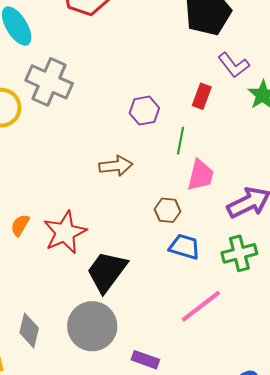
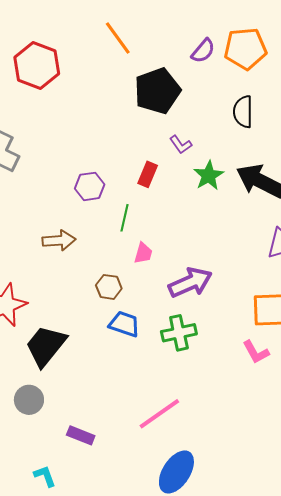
purple L-shape: (234, 65) -> (181, 145), size x0.7
pink trapezoid: (201, 175) -> (143, 253), size x0.7
pink line: (201, 306) -> (159, 414), moved
gray circle: (92, 326) -> (29, 400), size x0.6

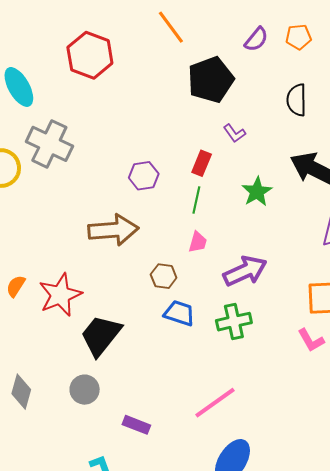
orange pentagon: (245, 49) -> (298, 37), size x0.6
green star: (209, 175) -> (257, 192), moved
green line: (125, 218) -> (196, 200), moved
brown arrow: (59, 240) -> (113, 230), size x1.5

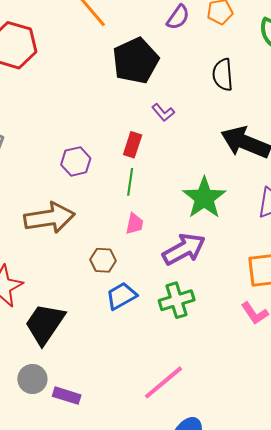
green star: (257, 192) -> (204, 198), moved, size x1.4
blue trapezoid: (179, 313) -> (121, 296), turned -44
purple rectangle: (136, 425) -> (67, 396), moved

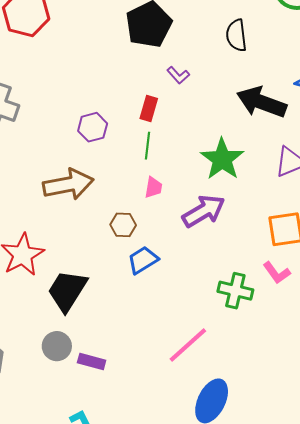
green cross: (177, 300) -> (235, 291), moved, turned 32

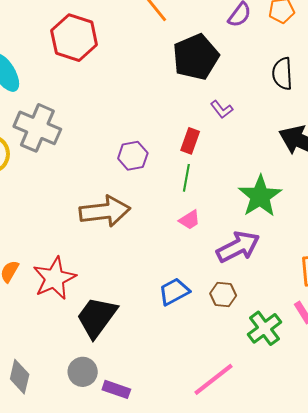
pink trapezoid: (153, 187) -> (190, 220), turned 45
brown hexagon: (123, 225) -> (223, 295), moved
green cross: (235, 291) -> (265, 328), turned 36

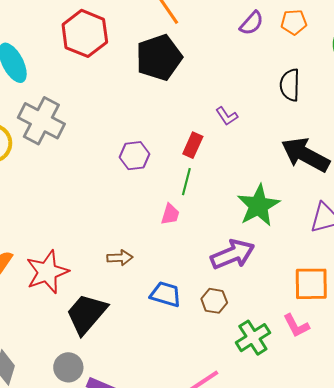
black pentagon: (196, 57) -> (159, 58), moved
brown arrow: (105, 211) -> (120, 258), moved, size x0.5
pink trapezoid: (190, 220) -> (170, 214), moved, turned -45
blue trapezoid: (174, 292) -> (166, 294), turned 40

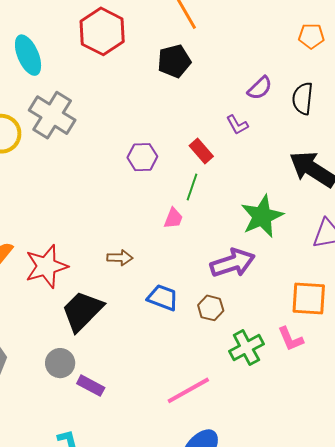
purple semicircle: (252, 23) -> (260, 88), moved
black pentagon: (159, 58) -> (174, 61), size x0.7
red rectangle: (193, 145) -> (201, 151), turned -70

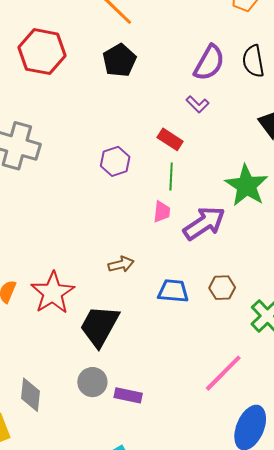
purple semicircle: (260, 88) -> (209, 63), size x1.4
purple arrow: (233, 263) -> (204, 223), moved

